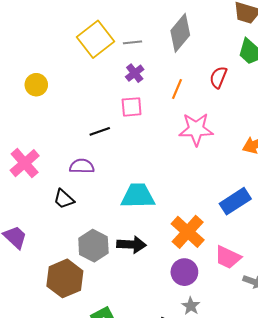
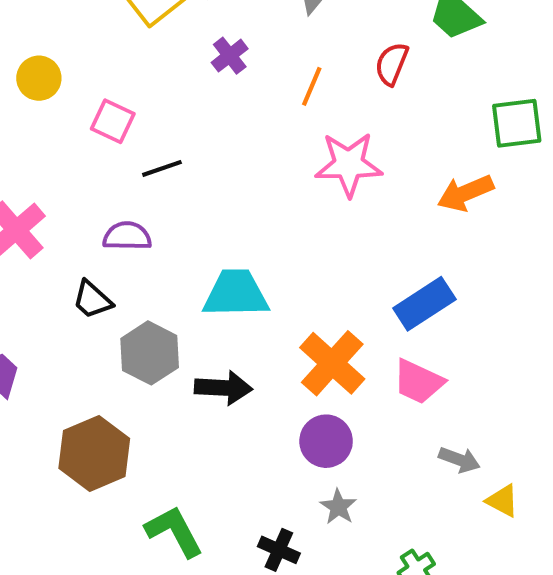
pink square: (132, 107) -> (113, 121), moved, turned 30
gray hexagon: (93, 246) -> (150, 353), moved
pink trapezoid: (228, 257) -> (418, 382), moved

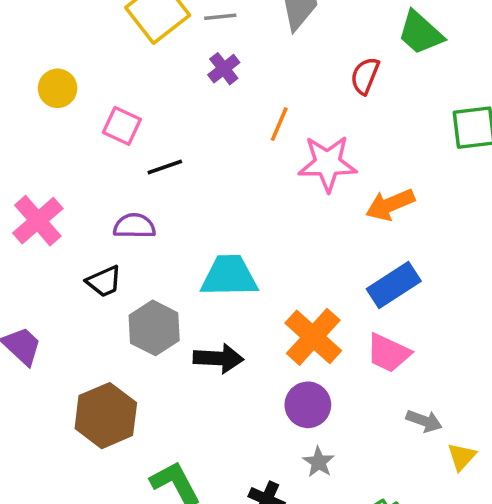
orange line: (312, 86) -> (279, 124), moved
orange arrow: (465, 193) -> (390, 205), moved
black trapezoid: (92, 300) -> (104, 281), turned -66
yellow triangle: (502, 501) -> (462, 457), turned 44

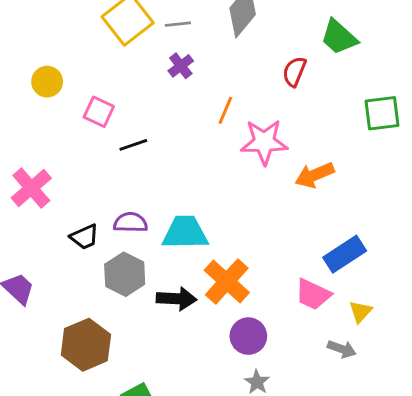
purple semicircle: (134, 226) -> (130, 222), moved
blue rectangle: (394, 285) -> (345, 254), moved
orange cross: (313, 337) -> (227, 281), moved
yellow triangle: (462, 457) -> (360, 312), moved

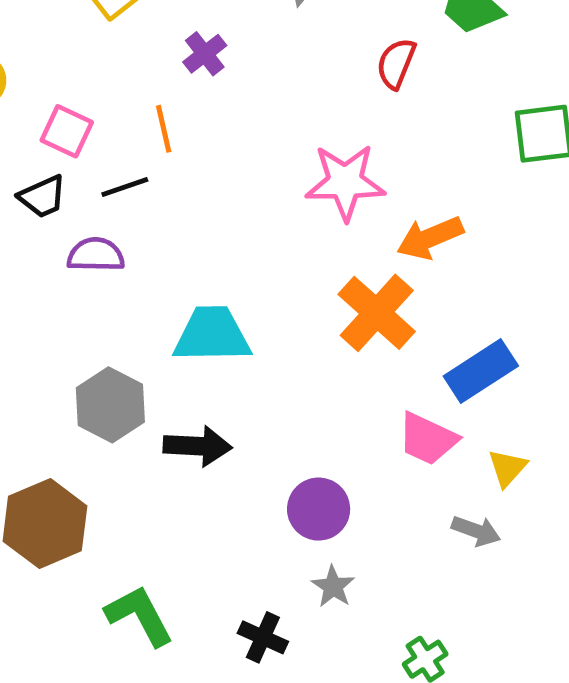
orange line: (225, 110) -> (164, 129), moved, turned -36
purple semicircle: (130, 222) -> (96, 255), moved
black trapezoid: (84, 237) -> (43, 197), moved
orange cross: (227, 281) -> (377, 313), moved

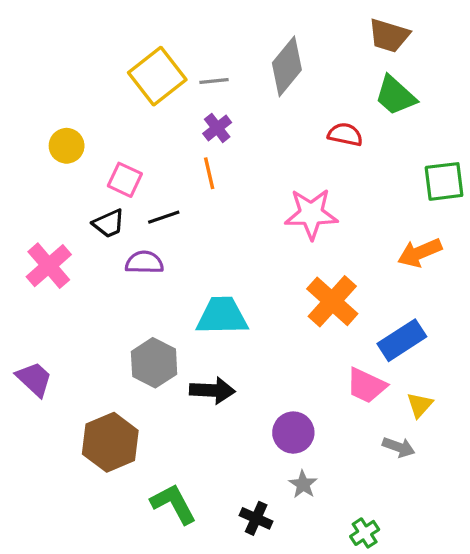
red semicircle: (396, 63) -> (345, 134), turned 80
orange line: (164, 129) -> (209, 173), moved
orange arrow: (430, 238) -> (420, 253), moved

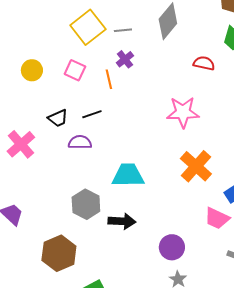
orange line: (209, 173) -> (109, 79), moved
pink square: (125, 180) -> (75, 70), moved

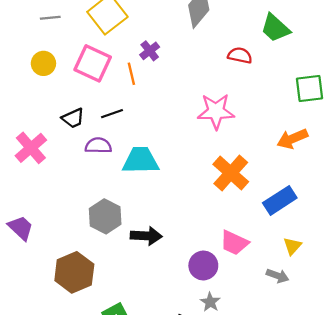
gray line: (123, 30) -> (50, 18), moved
pink square: (75, 70) -> (93, 63), size x1.5
cyan trapezoid: (128, 175) -> (141, 160), moved
pink trapezoid: (217, 218) -> (234, 243), moved

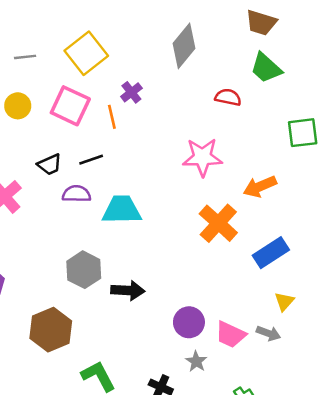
orange arrow: (292, 139) -> (260, 187), moved
pink trapezoid: (234, 243) -> (231, 335), moved

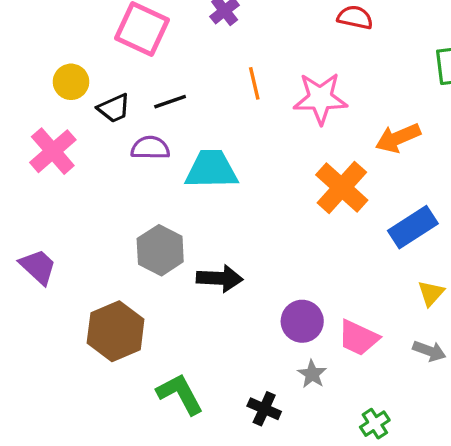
yellow circle: (18, 106) -> (71, 82), moved
orange line: (112, 117) -> (254, 83), moved
gray arrow: (268, 333) -> (429, 351), moved

